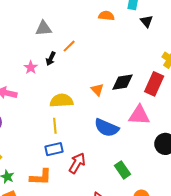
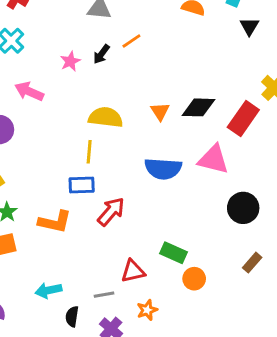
blue semicircle: (107, 128) -> (163, 169), turned -30
green rectangle: (122, 170) -> (173, 253), moved, turned -42

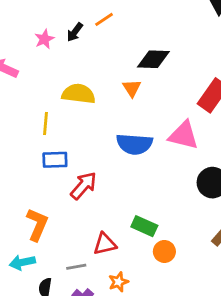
black diamond: (198, 107) -> (153, 59), moved
yellow line: (89, 152) -> (45, 124), moved
orange L-shape: (55, 222) -> (37, 225), moved, turned -80

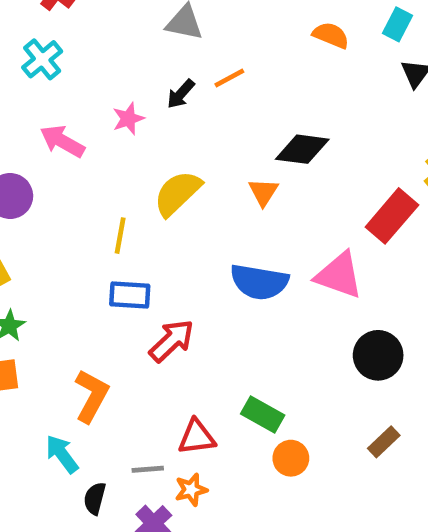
pink star: (44, 39) -> (128, 119), moved
yellow semicircle: (79, 94) -> (177, 193), turned -56
cyan arrow: (22, 262) -> (62, 454), turned 60
orange star: (118, 282) -> (191, 490), moved

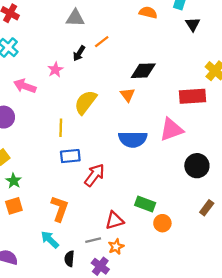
red rectangle: (392, 216) -> (193, 96), turned 55
pink triangle: (339, 275) -> (171, 130), turned -30

